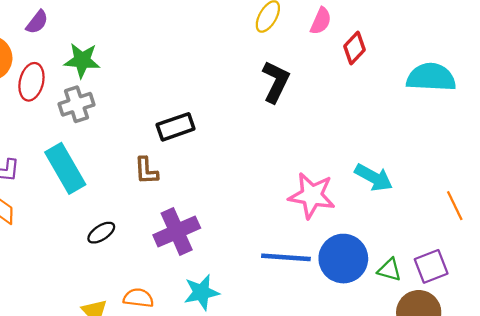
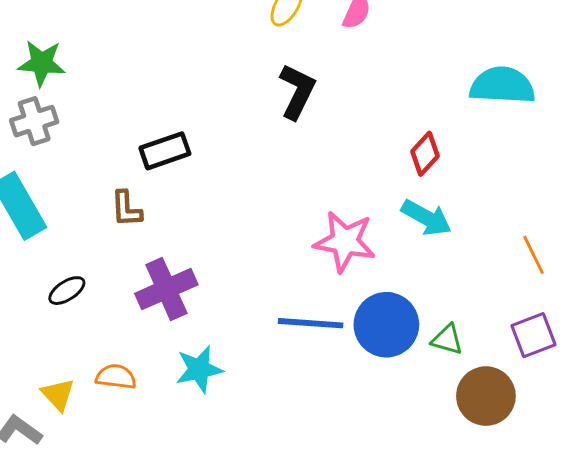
red diamond: (355, 48) -> (425, 154), moved
purple square: (431, 266) -> (533, 335), moved

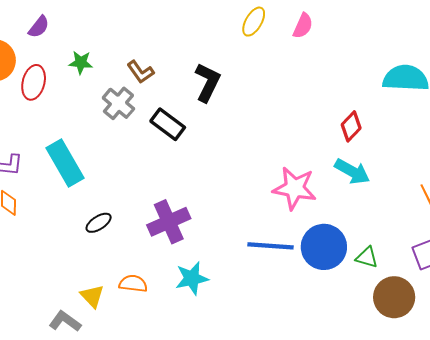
green star: (42, 63) -> (81, 62), size x0.7
black L-shape: (297, 91) -> (208, 82), moved
gray cross: (34, 121) -> (118, 103), moved, turned -32
black rectangle: (165, 151) -> (168, 124), turned 56
brown L-shape: (126, 209) -> (140, 72), moved, turned -32

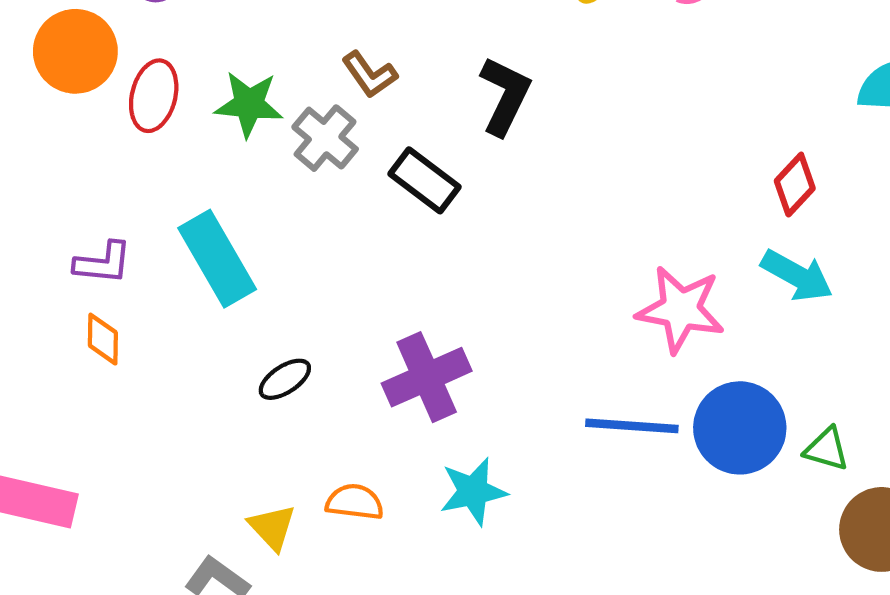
green star: (81, 62) -> (249, 104), moved, size x1.4

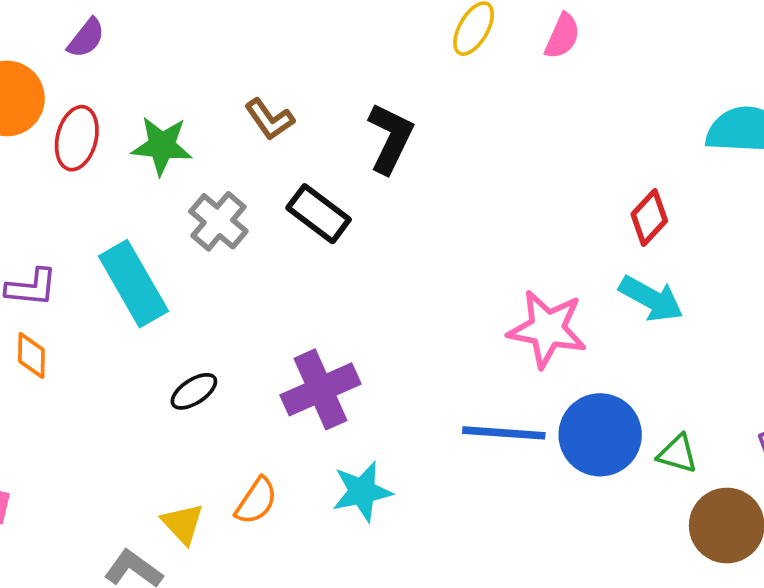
gray cross: (325, 138) -> (218, 221), moved
orange semicircle: (355, 502) -> (256, 501), turned 117

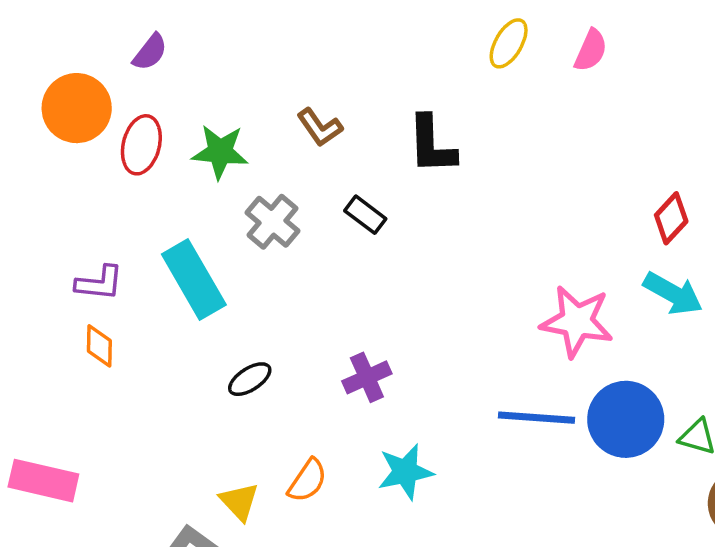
black L-shape: (390, 138) -> (432, 145), turned 152
black rectangle: (319, 214) -> (365, 215), size x0.7
purple cross: (320, 389) -> (367, 377), size x0.7

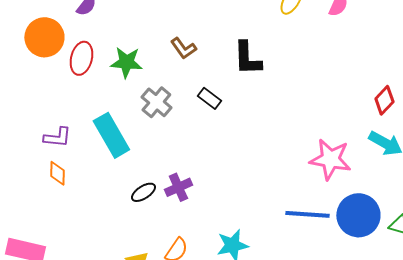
purple cross: (367, 377) -> (178, 187), moved

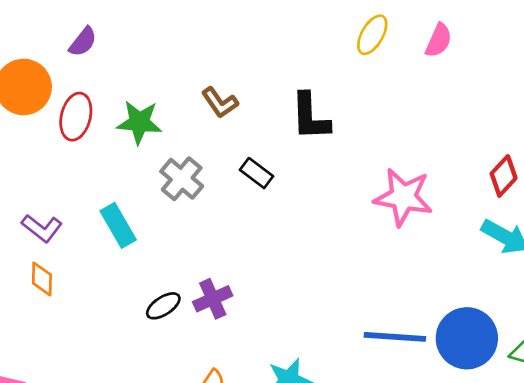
cyan rectangle: (111, 135) -> (118, 225), size x0.7
purple L-shape: (57, 137) -> (42, 228), turned 32
pink star: (330, 159) -> (403, 197), moved

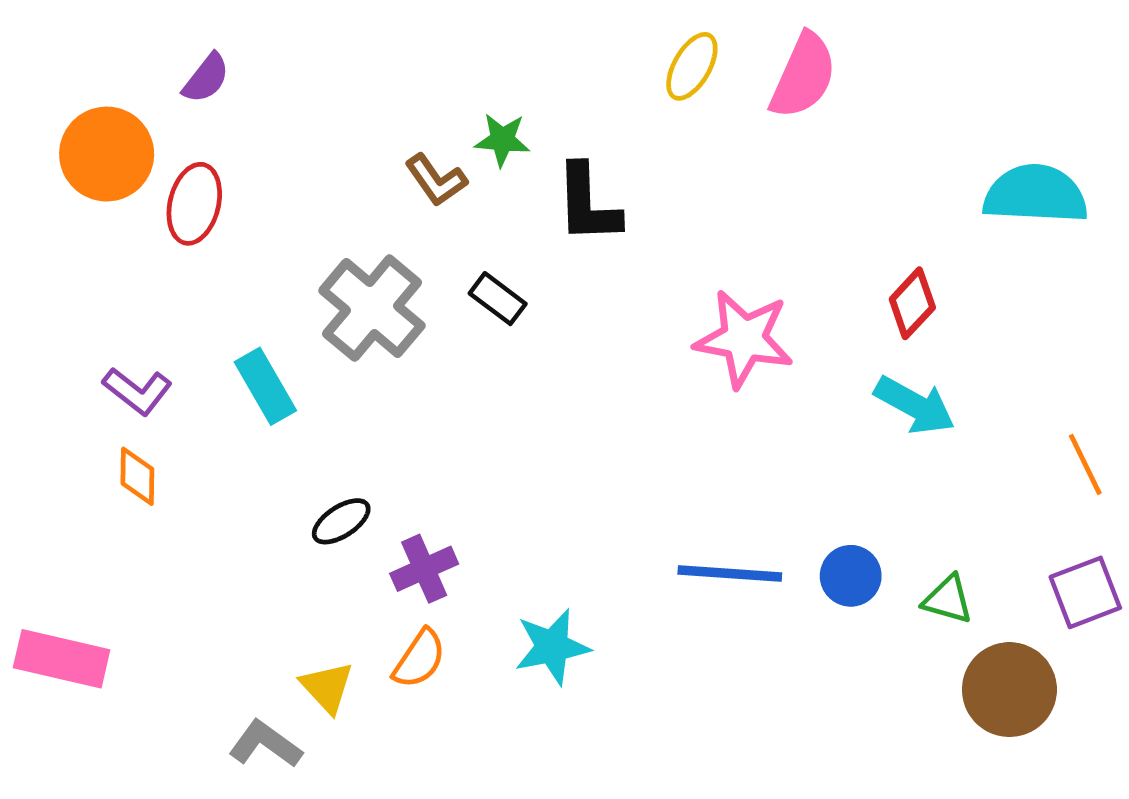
pink semicircle: (439, 40) -> (803, 76), size x1.5
green star: (139, 122) -> (502, 140), moved, size x0.7
gray cross: (182, 179) -> (372, 308), size x1.4
purple cross: (213, 299) -> (424, 569), moved
blue circle: (467, 338) -> (851, 576), size x0.6

